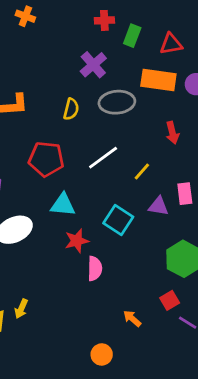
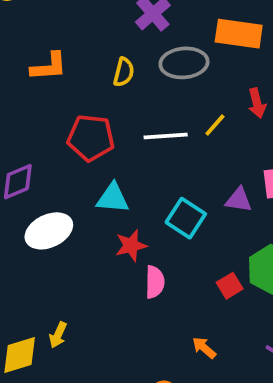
white line: (103, 158) -> (166, 136), turned 32
yellow line: (142, 171) -> (215, 125), moved
red square: (170, 300) -> (230, 286), moved

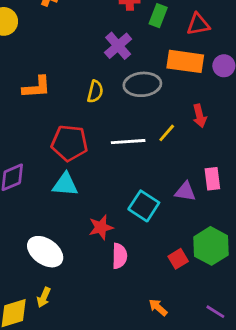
cyan triangle: (113, 198) -> (65, 184), moved
white ellipse: (49, 231) -> (45, 252), moved, turned 60

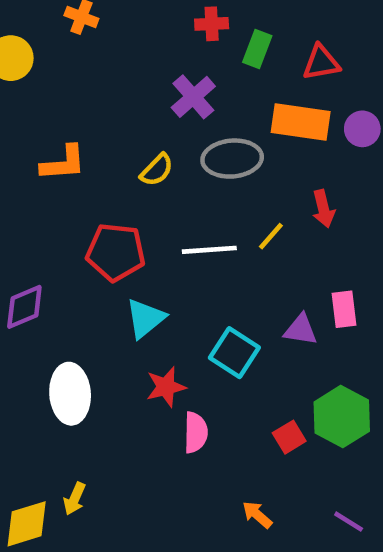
yellow semicircle: (95, 92) -> (157, 170), turned 30
cyan triangle: (65, 184) -> (145, 318), moved, turned -44
white ellipse: (45, 252) -> (70, 394), moved, turned 51

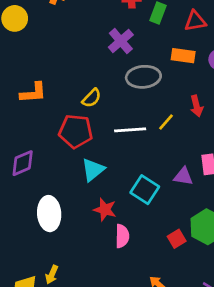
orange rectangle: (301, 122) -> (183, 56), size x0.7
orange L-shape: (63, 163) -> (33, 93), moved
yellow semicircle: (157, 170) -> (92, 98), moved
red star: (166, 387) -> (105, 210), turned 30

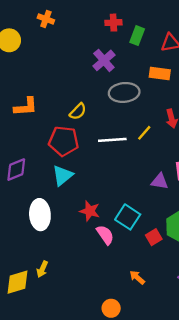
cyan triangle: (93, 170) -> (62, 175), moved
cyan square: (145, 190) -> (128, 217), moved
pink semicircle: (122, 236) -> (105, 235), turned -36

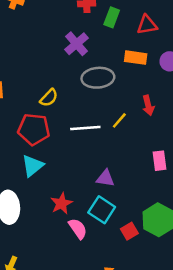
purple triangle: (160, 181) -> (105, 178), moved
red star: (90, 211) -> (61, 203), turned 30

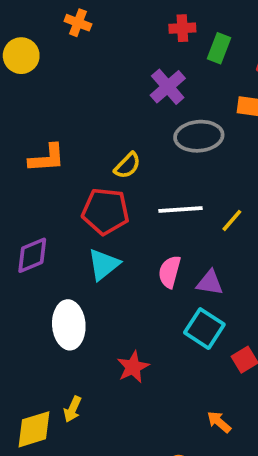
yellow line: (119, 120) -> (232, 220), moved
red star: (61, 203) -> (133, 367), moved
pink semicircle: (78, 229) -> (170, 272), moved, turned -130

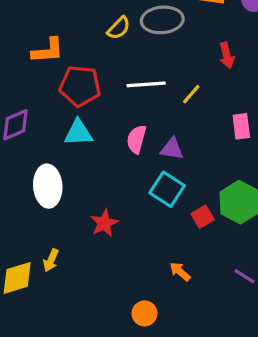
orange L-shape: (47, 158) -> (48, 51), moved
yellow semicircle: (127, 166) -> (119, 28), moved
cyan triangle: (104, 264) -> (78, 133), turned 36

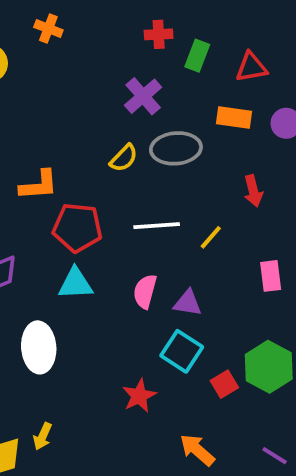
red star: (104, 223) -> (139, 396), moved
orange arrow: (180, 272) -> (197, 450), size x1.4

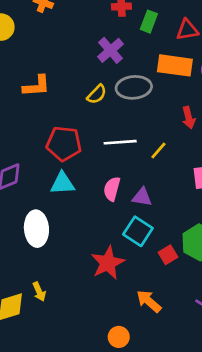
orange rectangle: (234, 117) -> (175, 65), size x1.4
orange L-shape: (39, 185) -> (36, 86), moved
red star: (139, 396) -> (108, 263), size x1.4
yellow arrow: (43, 436) -> (39, 292), turned -48

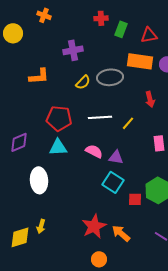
purple cross: (110, 50) -> (73, 50), moved, turned 30
pink semicircle: (112, 189) -> (94, 151), turned 102
red square: (168, 255) -> (135, 199), turned 32
red star: (108, 263) -> (94, 226), moved
yellow arrow: (39, 292) -> (41, 226), turned 40

